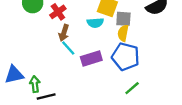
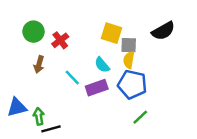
cyan semicircle: (95, 23) -> (102, 65), moved, turned 56
brown arrow: (64, 33) -> (39, 64), moved

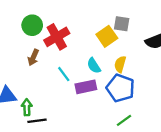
yellow square: (112, 33) -> (107, 36), turned 30
red cross: (60, 40) -> (57, 37), size x1.5
gray square: (129, 45) -> (122, 24), moved

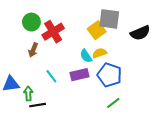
gray square: (122, 24) -> (109, 19), size x1.5
yellow semicircle: (120, 64) -> (99, 53), moved, turned 56
cyan line: (64, 74) -> (51, 76), moved

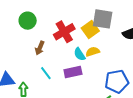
red cross: (53, 32) -> (64, 32), moved
brown arrow: (33, 50) -> (40, 48), moved
blue pentagon: (110, 75) -> (117, 81), moved, turned -30

